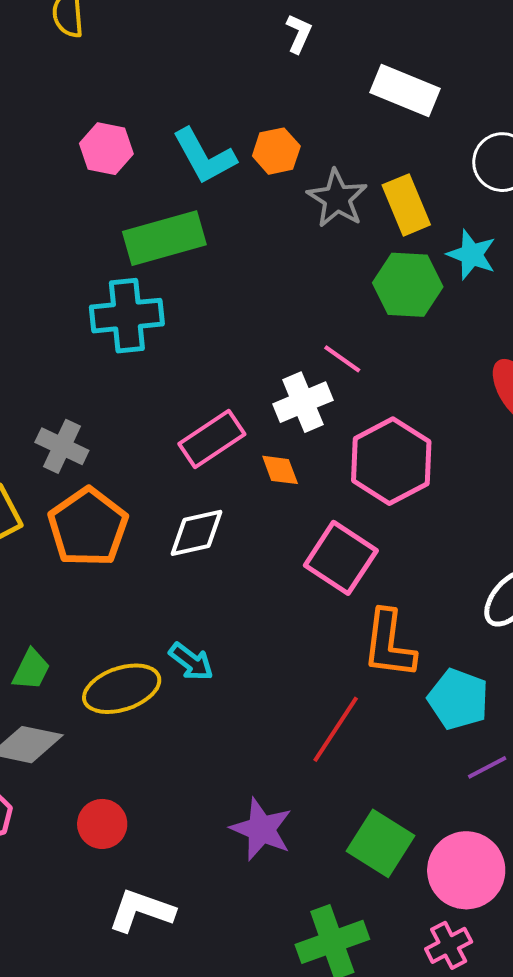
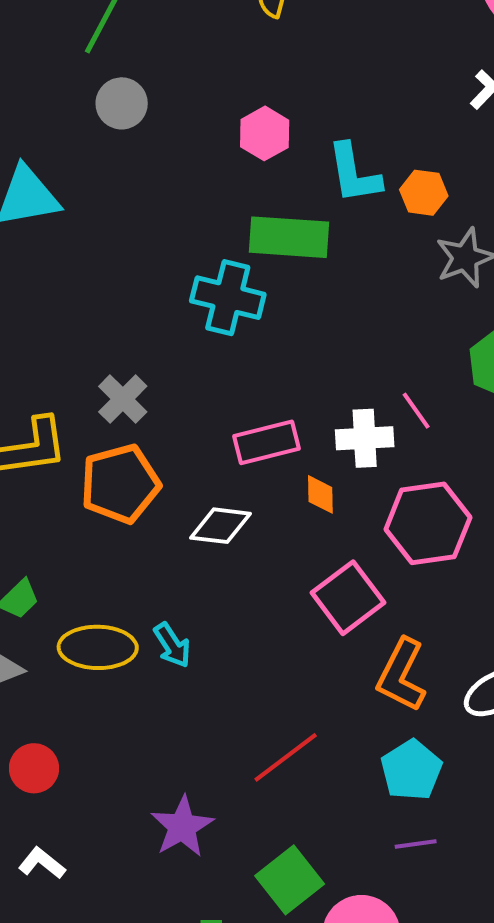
orange L-shape: (389, 644) -> (401, 675), moved
white L-shape: (141, 911) -> (42, 863), size x0.7

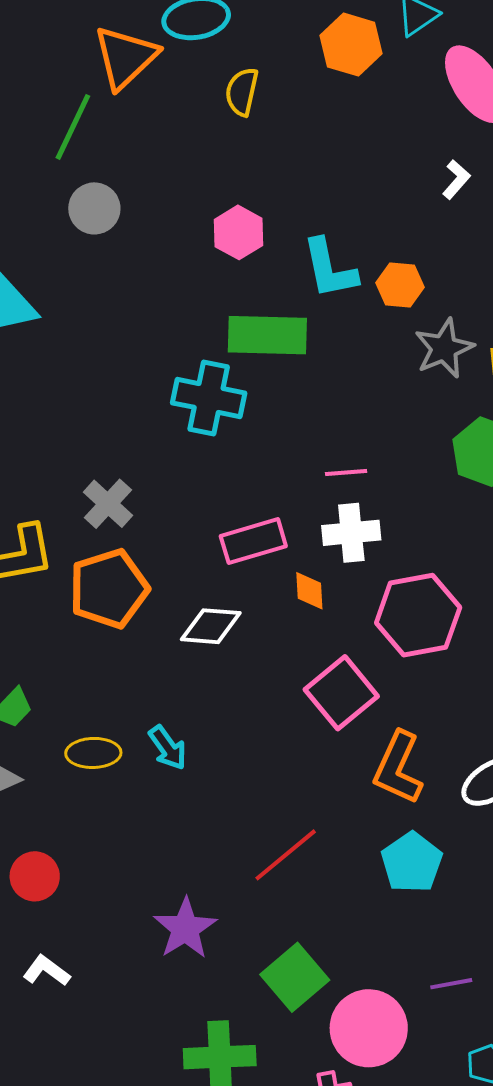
pink line: (416, 411) -> (346, 473), moved, turned -57
yellow ellipse: (98, 647) -> (93, 753), size x0.7
purple line: (416, 844) -> (451, 984), moved

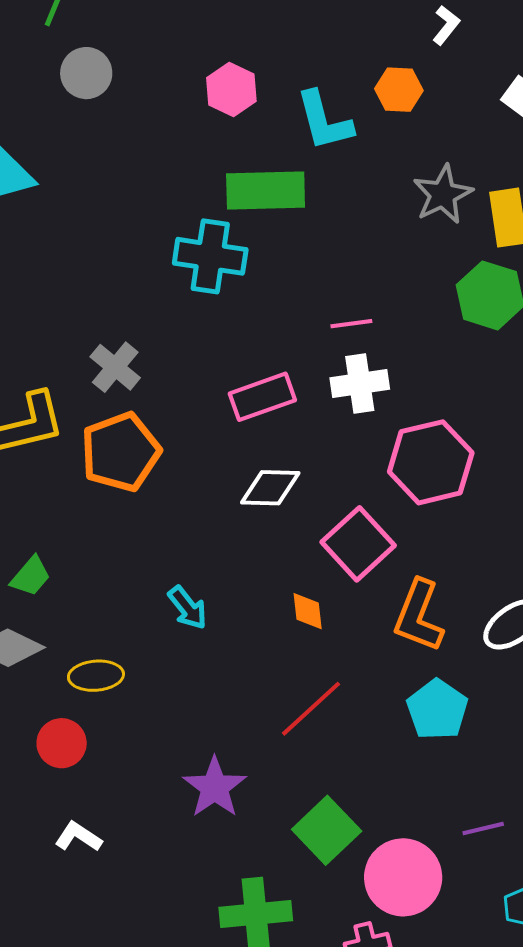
orange hexagon: (400, 285) -> (399, 90), moved
orange diamond: (309, 591) -> (308, 611), moved
white diamond: (211, 626) -> (270, 488), moved
yellow ellipse: (93, 753) -> (96, 676), moved

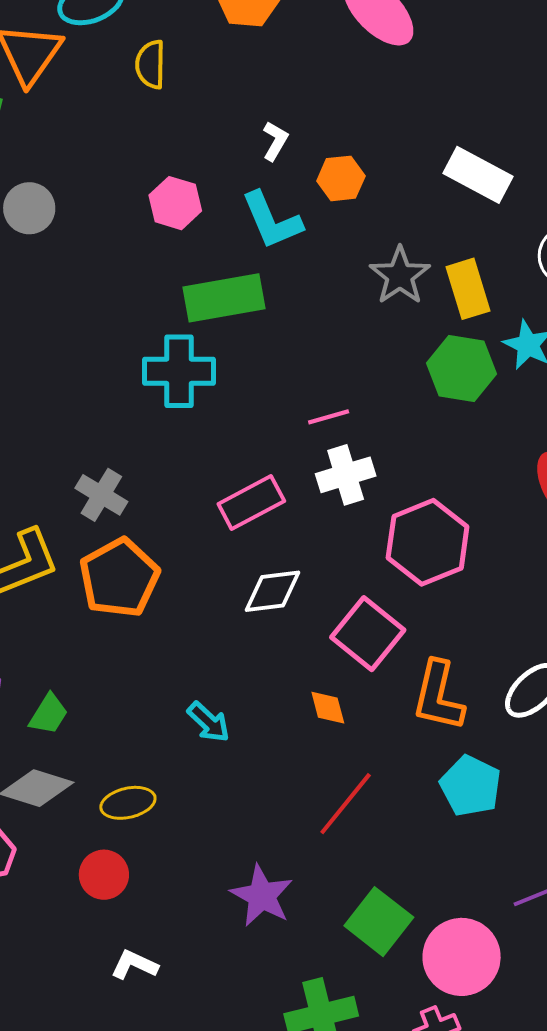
white L-shape: (446, 25) -> (275, 141), moved

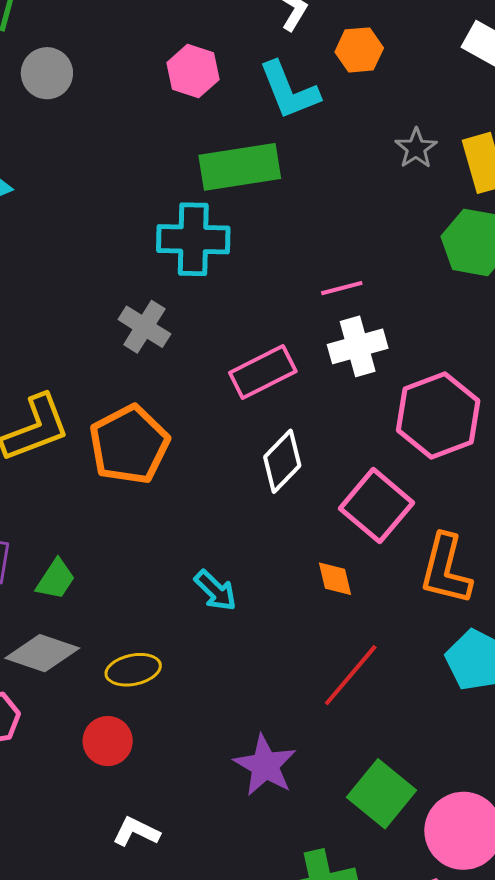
gray star: (400, 276) -> (416, 148), size x0.7
gray cross: (101, 495) -> (144, 327), moved
white diamond: (273, 591) -> (282, 461), turned -40

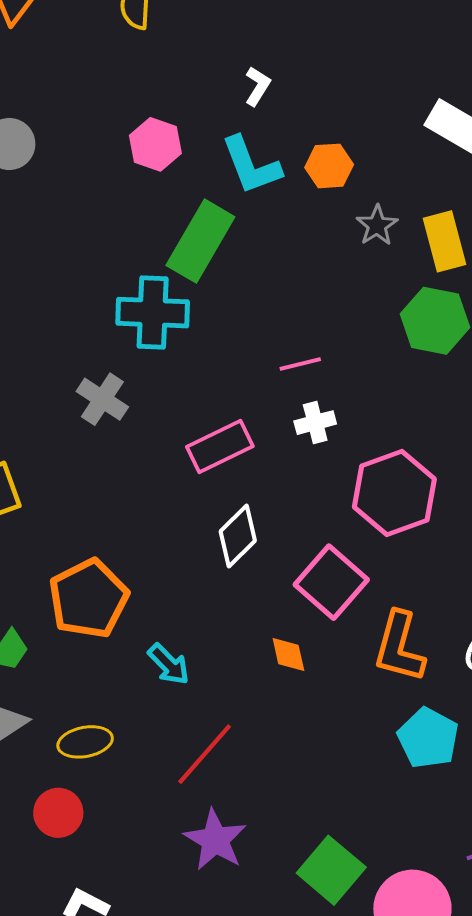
orange hexagon: (359, 50) -> (329, 166), moved
green rectangle: (240, 167) -> (200, 241), turned -52
white cross: (358, 346) -> (315, 423), size x0.7
orange pentagon: (129, 445) -> (89, 599), moved
red line: (351, 675) -> (205, 754), moved

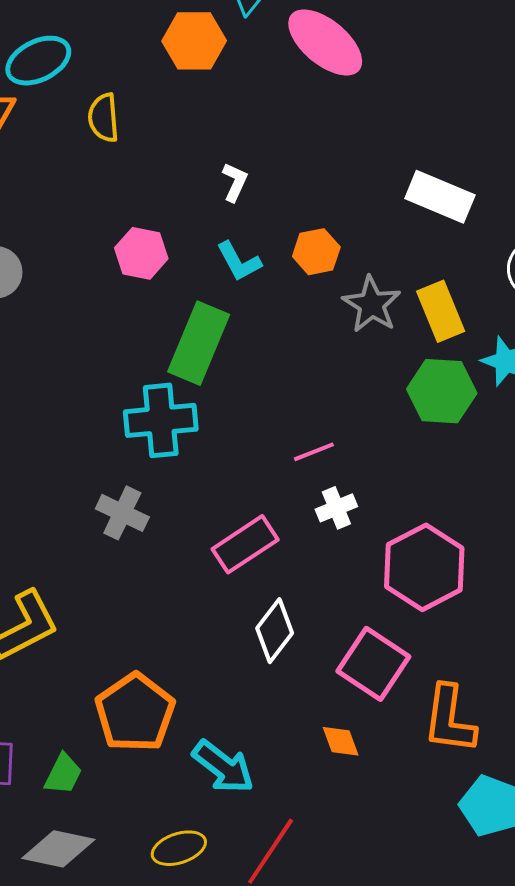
cyan L-shape: (251, 165) -> (239, 262), size x0.7
gray star: (377, 225) -> (372, 304), size x1.4
cyan arrow: (169, 664) -> (223, 767), size x1.4
yellow ellipse: (85, 742) -> (179, 848), moved

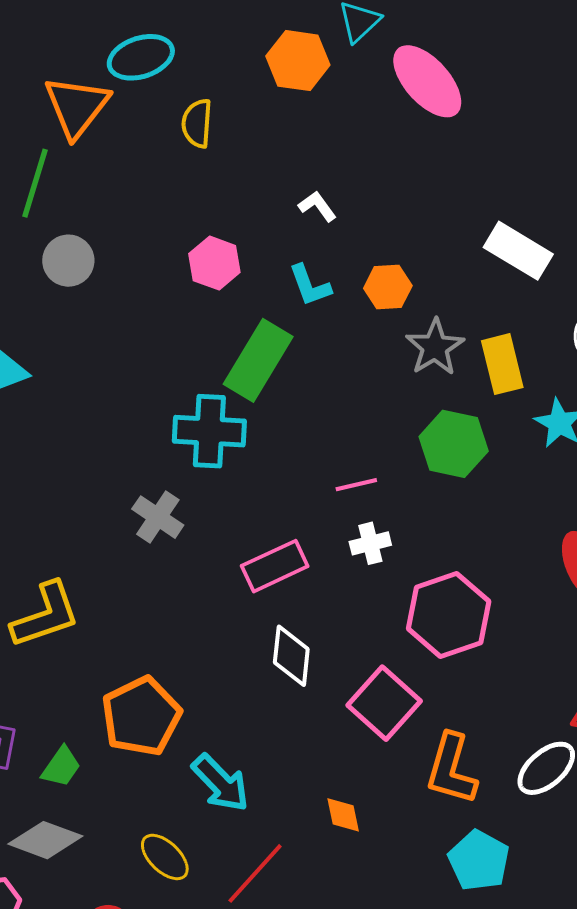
white L-shape: (235, 182) -> (317, 206), turned -69
green hexagon: (442, 391) -> (454, 444), moved
white diamond: (275, 631) -> (291, 656), turned -40
orange diamond: (341, 741) -> (343, 815), moved
yellow ellipse: (179, 848) -> (165, 857), turned 54

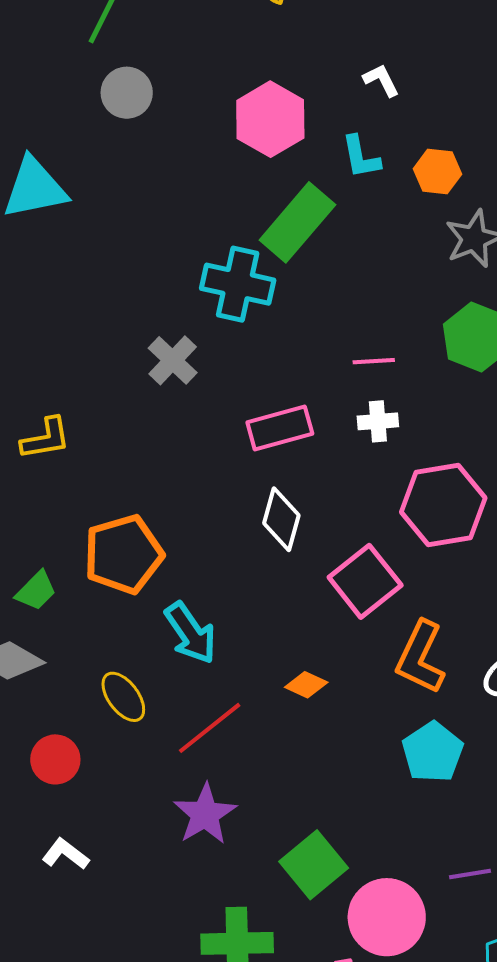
pink hexagon: (214, 263) -> (270, 119), size x1.4
yellow L-shape: (46, 615) -> (46, 439), size x0.7
orange diamond: (343, 815) -> (306, 685), turned -63

